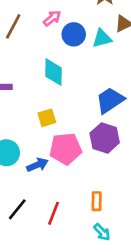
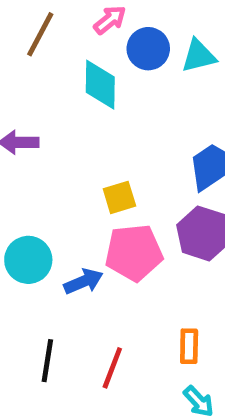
cyan diamond: (54, 72) -> (100, 85), moved
yellow square: (47, 118) -> (119, 197), moved
black line: (17, 209) -> (47, 361), turned -30

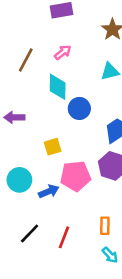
blue circle: (148, 49) -> (79, 108), moved
yellow square: (119, 197) -> (53, 147), moved
black line: (47, 361) -> (30, 233), turned 35

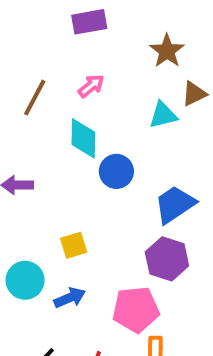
yellow square: (53, 147) -> (74, 245), moved
pink pentagon: (75, 176) -> (136, 309), moved

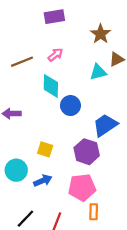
brown line: (35, 98) -> (22, 62), turned 40
yellow square: (74, 245) -> (45, 149), turned 35
purple hexagon: (167, 259) -> (87, 152), moved

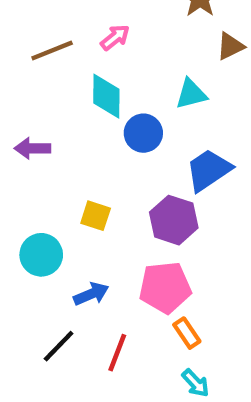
cyan triangle: (98, 72) -> (191, 94), moved
blue arrow: (43, 181) -> (91, 294), moved
orange rectangle: (94, 212) -> (187, 333), turned -35

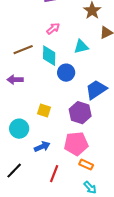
brown line: (52, 50) -> (23, 50), moved
cyan triangle: (191, 94) -> (81, 47), moved
orange rectangle: (187, 333) -> (86, 165), turned -32
black line: (59, 346) -> (14, 171), moved

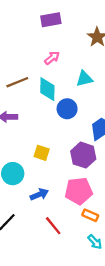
red line: (54, 174) -> (53, 226), turned -60

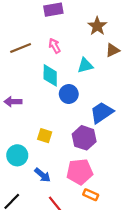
pink arrow: (52, 58) -> (55, 46), turned -80
brown line: (17, 82) -> (21, 48), moved
blue arrow: (39, 194) -> (42, 175), turned 63

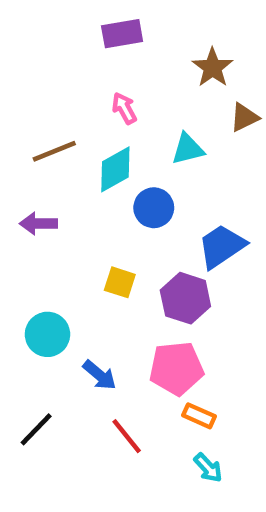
brown line: (21, 48) -> (54, 151), moved
cyan diamond: (50, 75) -> (115, 169), turned 60
yellow square: (45, 136) -> (120, 282), moved

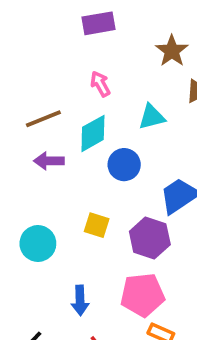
purple arrow: (38, 224) -> (49, 161), moved
cyan circle: (47, 334) -> (38, 244), moved
blue arrow: (99, 375) -> (80, 300), turned 48

